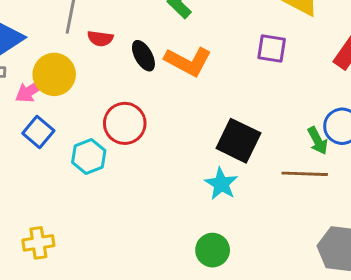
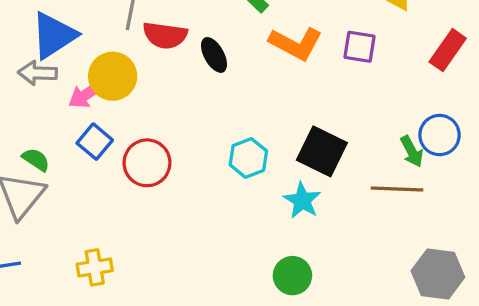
red semicircle: (100, 38) -> (165, 35), size x1.5
orange L-shape: (188, 61) -> (296, 44), moved
red circle: (125, 123) -> (147, 163), moved
cyan hexagon: (89, 156) -> (248, 158), moved

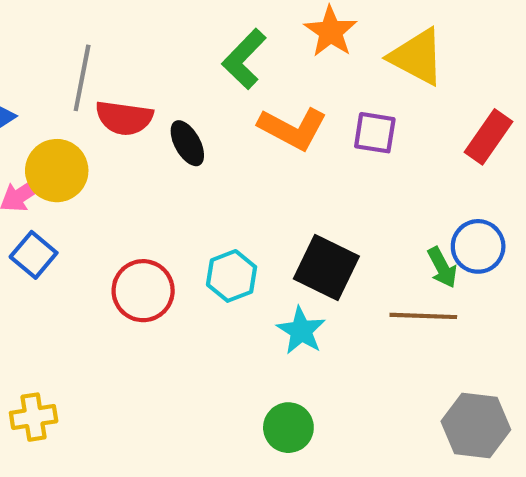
red circle: (147, 163) -> (143, 291), moved

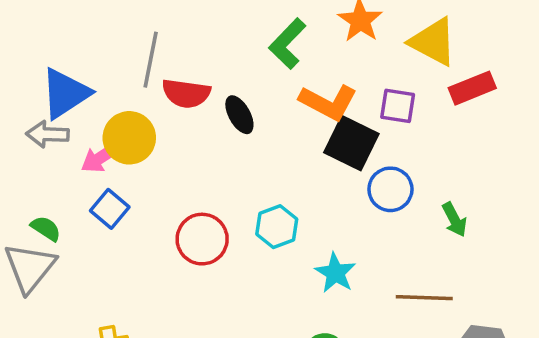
red rectangle: (489, 137) -> (472, 88), moved, turned 33
blue circle: (478, 246) -> (390, 189), moved
black square: (326, 267) -> (351, 143), moved
brown line: (423, 316) -> (424, 298), moved

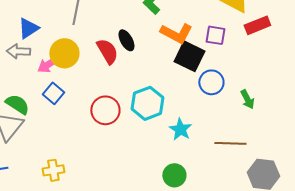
blue triangle: (65, 93) -> (28, 28), size x0.7
red semicircle: (186, 93) -> (107, 51), moved, turned -128
cyan hexagon: (277, 227) -> (147, 103), size x1.4
green semicircle: (46, 228) -> (17, 104), size x1.4

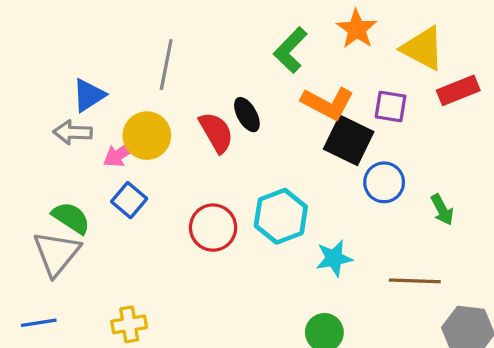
cyan star: (180, 129) -> (334, 258), turned 30

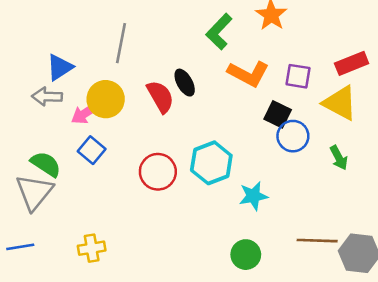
yellow triangle: (423, 48) -> (340, 103), moved
black square: (349, 140) -> (278, 114), moved, size x0.7
brown line: (415, 281) -> (317, 241), moved

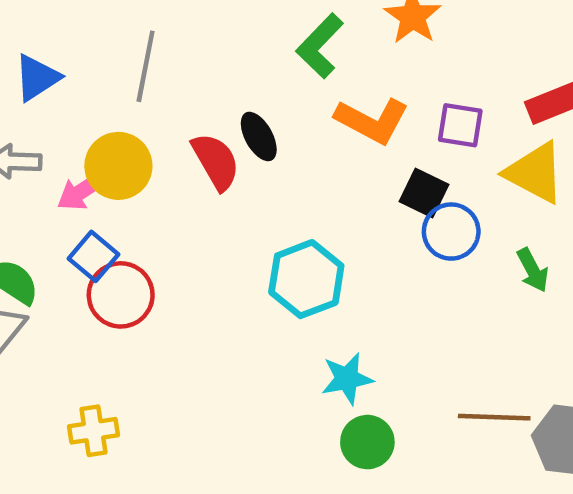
blue triangle: (60, 67) -> (37, 78), moved
red circle: (158, 172) -> (121, 295), moved
cyan star: (253, 196) -> (347, 379), moved

